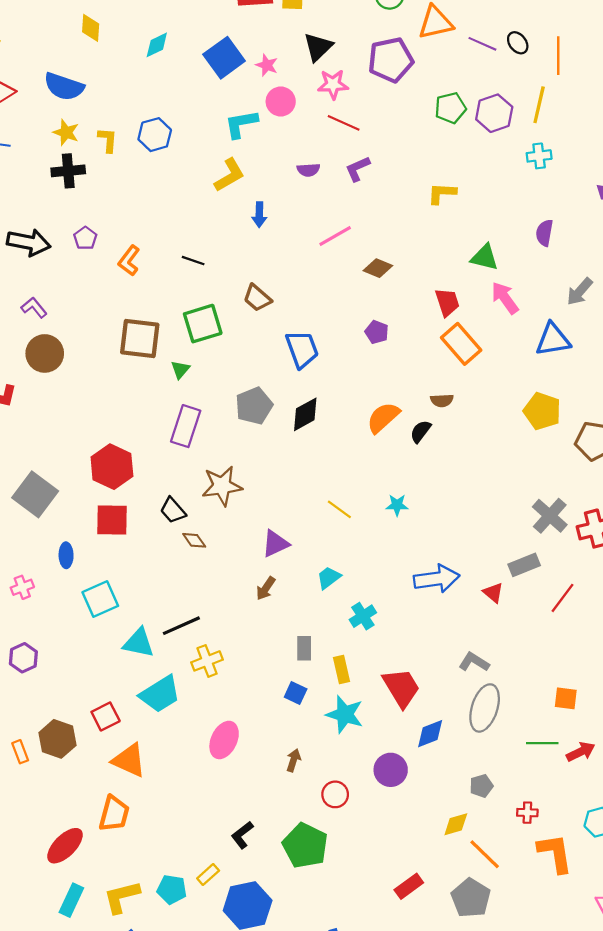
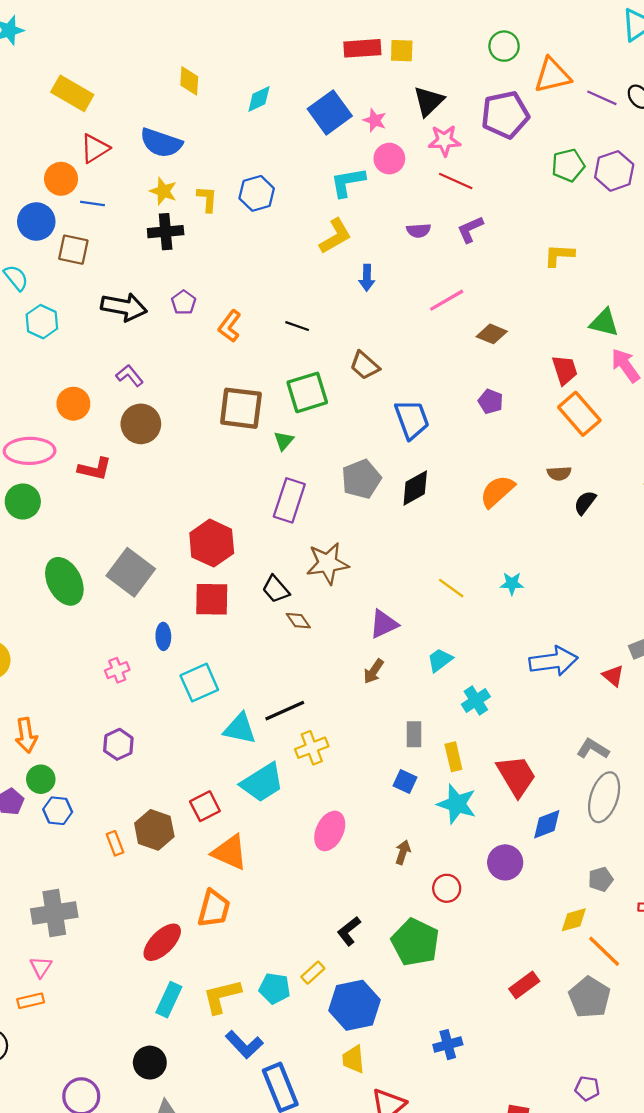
black semicircle: (421, 431) -> (585, 503), moved

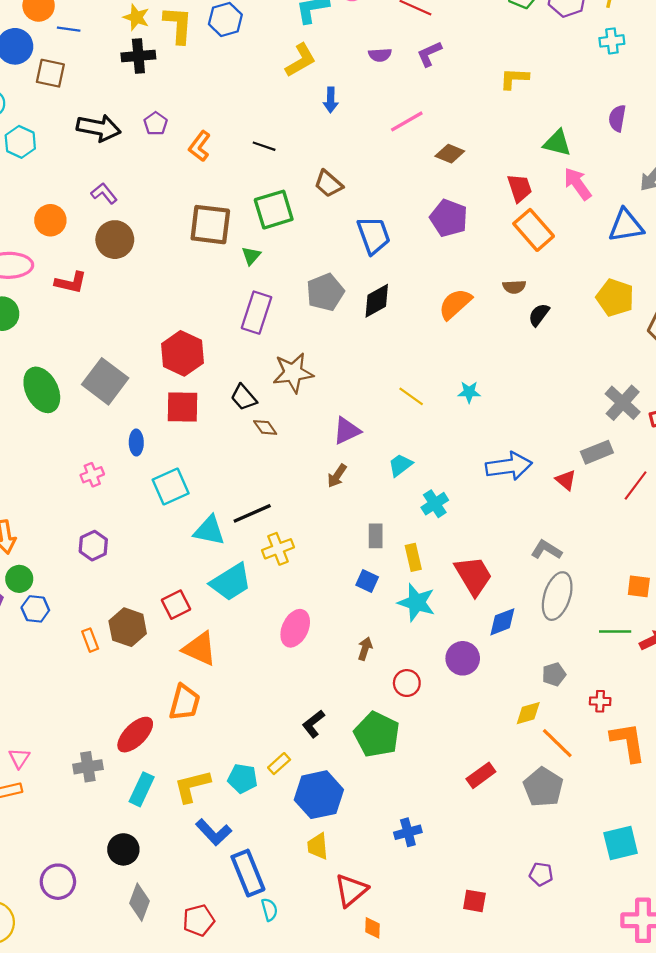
yellow L-shape: (207, 199) -> (178, 25), size x1.5
purple pentagon: (491, 401) -> (449, 218), size x1.6
gray cross: (54, 913) -> (88, 767), moved, size x0.7

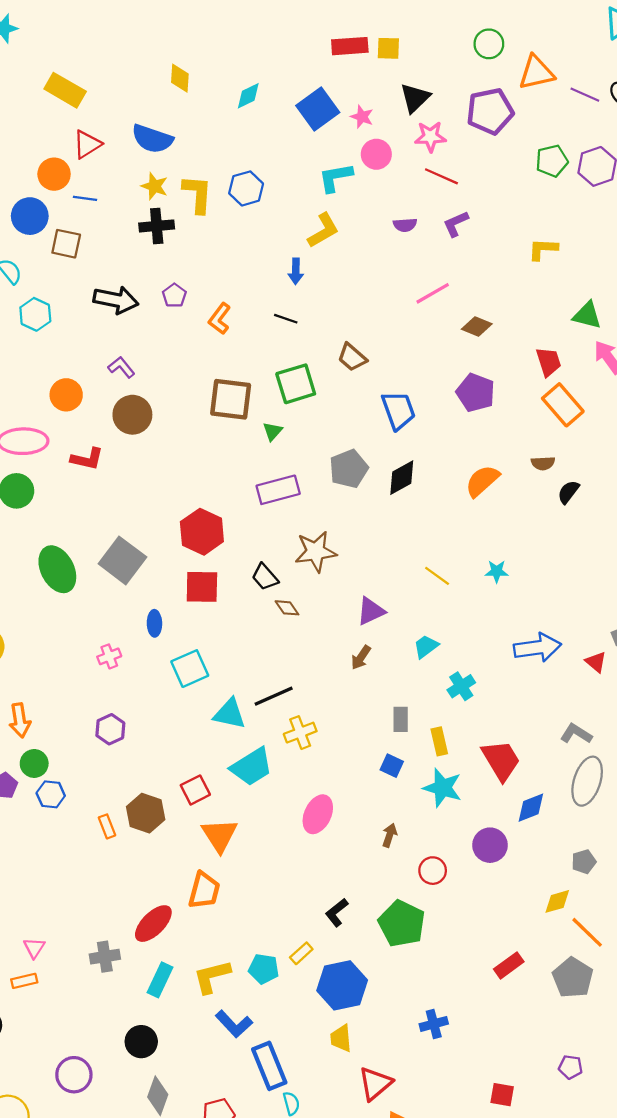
blue arrow: (331, 100) -> (296, 271), moved
purple rectangle: (257, 313) -> (278, 490), turned 57
orange triangle: (200, 649) -> (220, 835), turned 33

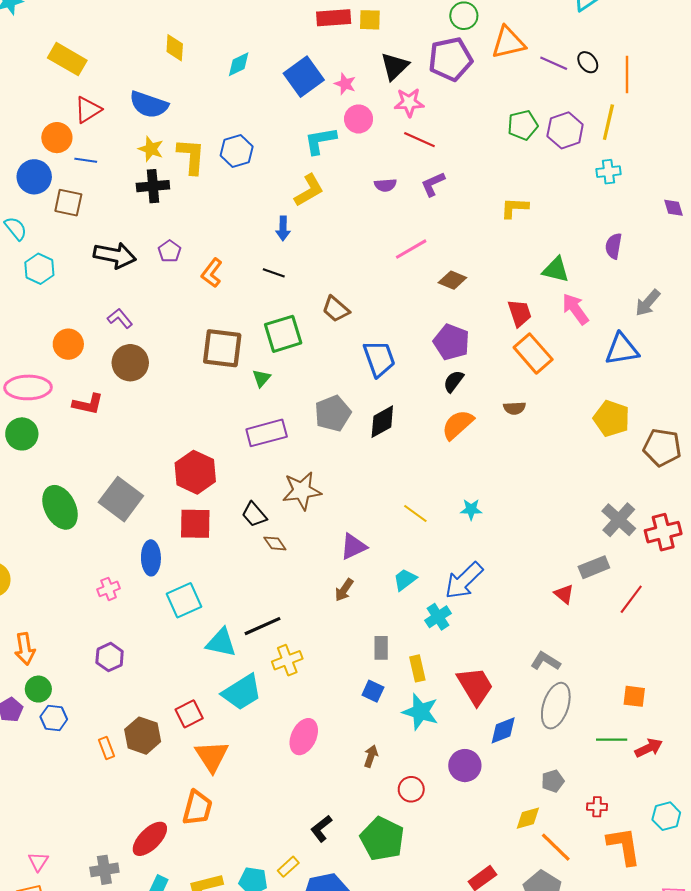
purple pentagon: (490, 111) -> (450, 59), moved
black semicircle: (568, 492) -> (454, 381), moved
blue ellipse: (154, 623) -> (151, 558), size x1.4
blue arrow: (537, 648) -> (464, 581), moved, turned 144

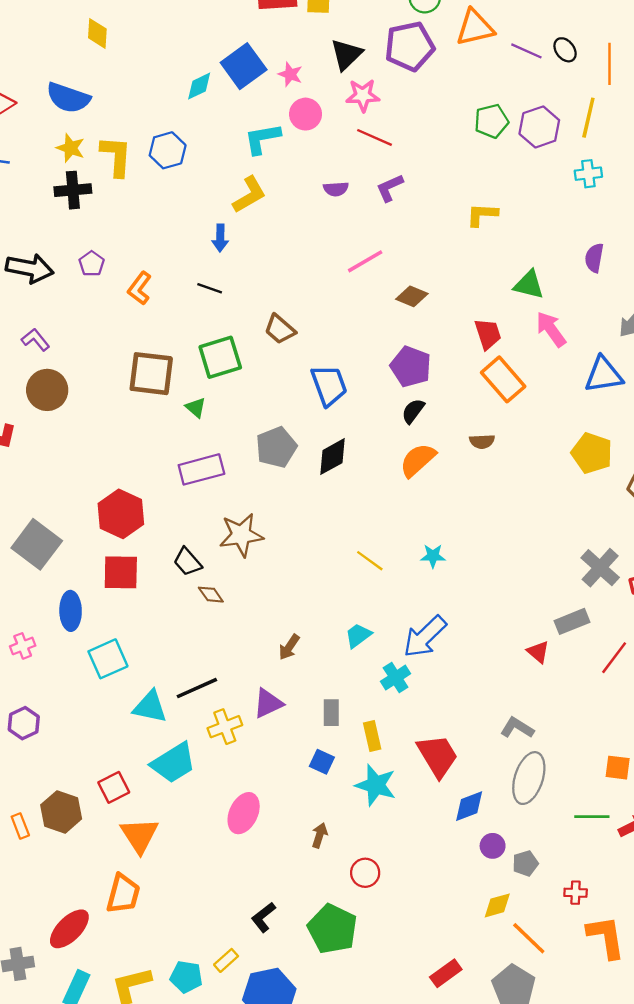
cyan diamond: (239, 64) -> (199, 86), moved
green triangle: (261, 378) -> (196, 407), turned -30
purple triangle: (353, 547) -> (268, 703), moved
purple circle: (465, 766) -> (493, 846), moved, size x0.7

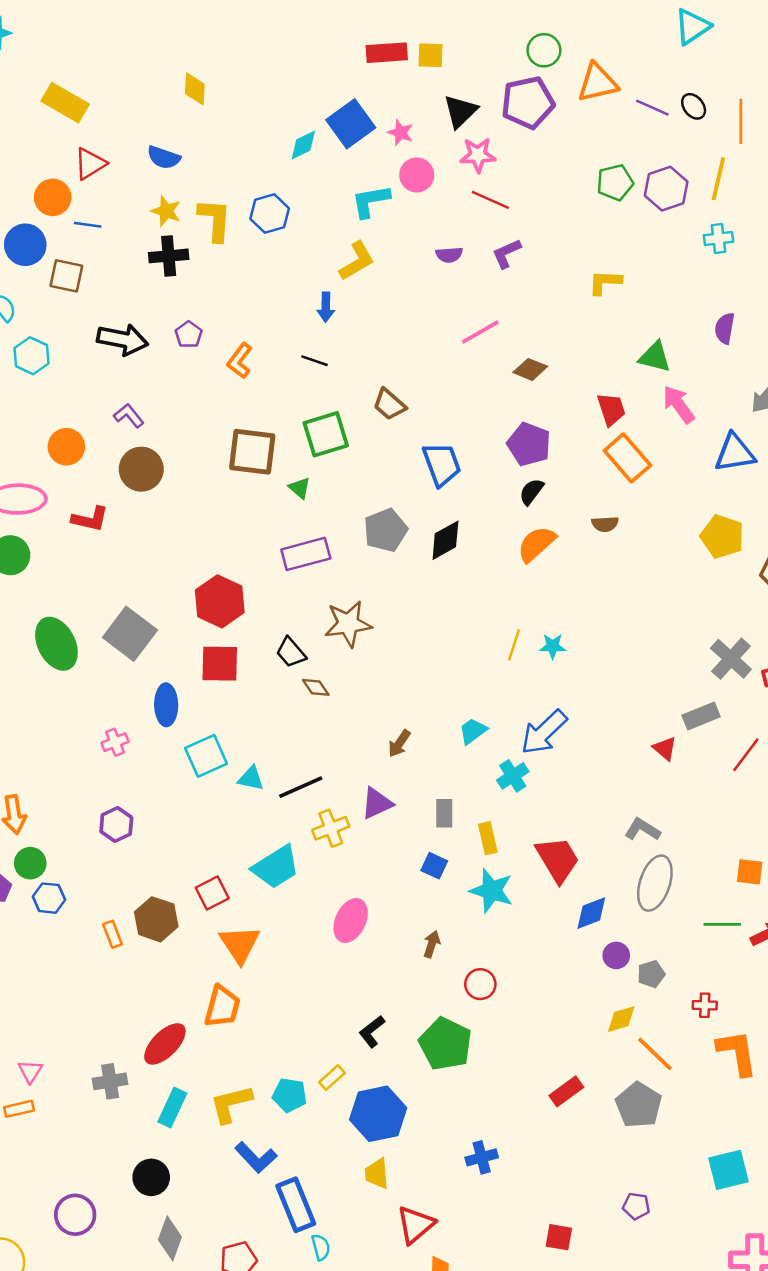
blue semicircle: (68, 98) -> (164, 157), size x0.7
yellow line: (370, 561) -> (514, 645), moved, turned 72
cyan triangle: (150, 707) -> (251, 778), moved, size x0.7

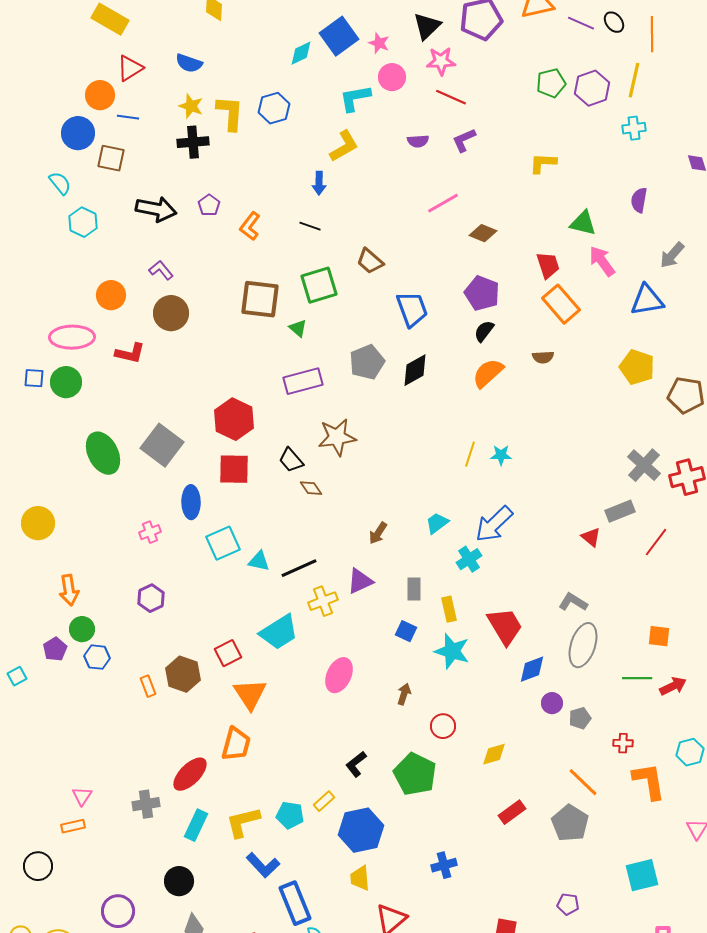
yellow diamond: (621, 1019) -> (494, 754), moved

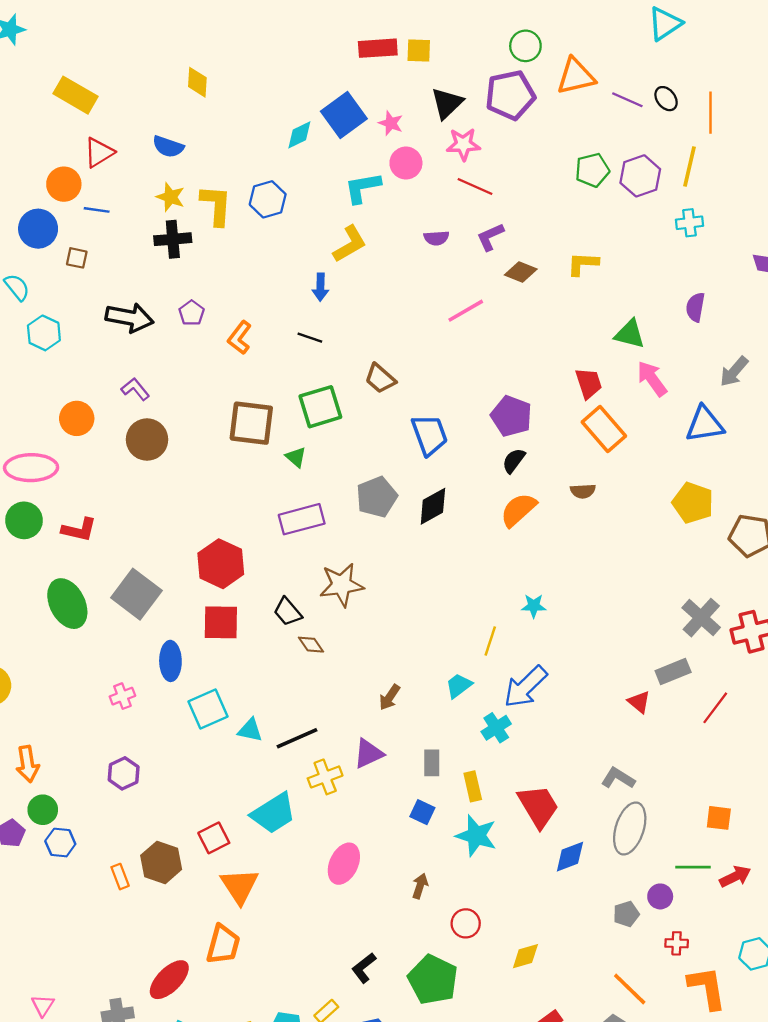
brown square: (111, 158) -> (77, 258), size x0.7
brown diamond: (483, 233) -> (521, 272), moved
red L-shape: (130, 353) -> (79, 530), moved
yellow line: (470, 454) -> (490, 641), moved
purple circle: (552, 703) -> (660, 896), moved

